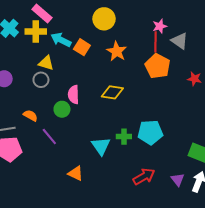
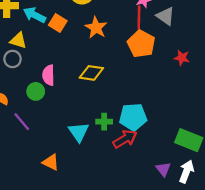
red arrow: (144, 176) -> (125, 139), moved

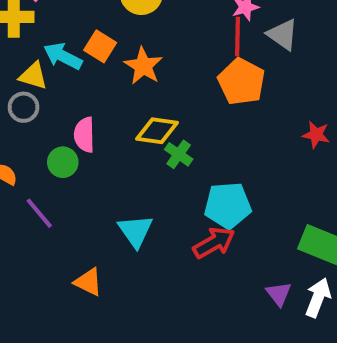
cyan arrow: (35, 15) -> (63, 56), moved
orange star: (96, 28) -> (143, 66), moved
red star: (182, 58) -> (316, 135), moved
green cross: (104, 122) -> (179, 154), moved, turned 35

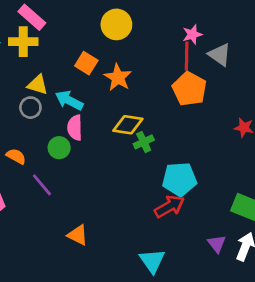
cyan arrow: (63, 56) -> (69, 100), moved
green cross: (179, 154) -> (144, 142), turned 30
cyan triangle: (135, 231) -> (152, 261), moved

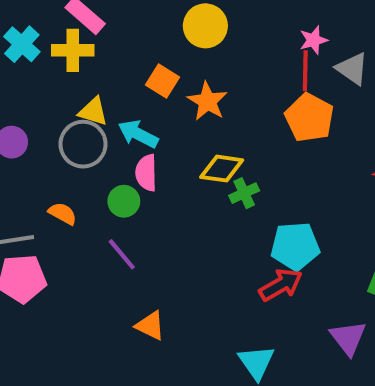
gray circle: (30, 108) -> (83, 144), size x1.5
purple line: (42, 185) -> (122, 254), moved
purple triangle: (217, 244) -> (348, 338), size x1.4

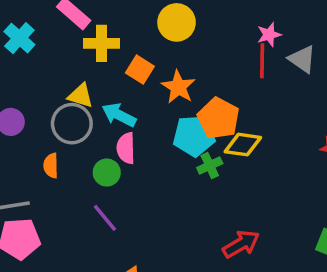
yellow cross: (73, 50) -> (101, 43), moved
orange pentagon: (309, 118) -> (218, 118), moved
yellow diamond: (222, 169) -> (243, 145), moved
orange semicircle: (63, 213) -> (51, 166), moved, turned -120
cyan pentagon: (295, 246) -> (194, 136), moved

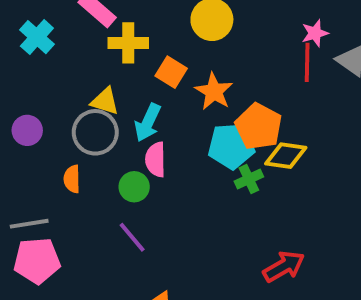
cyan arrow: (119, 115) -> (148, 123), turned -92

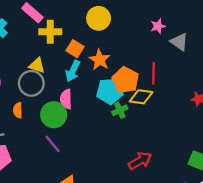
red line: (307, 62) -> (153, 73), moved
cyan arrow: (148, 123) -> (73, 71), moved
green circle: (134, 187) -> (54, 115), size x1.5

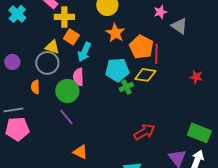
orange square: (75, 49) -> (71, 37), moved
orange star: (100, 60) -> (115, 33), moved
orange pentagon: (125, 80) -> (141, 47), moved

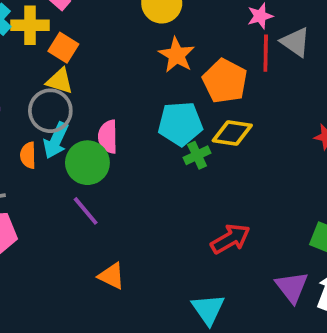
yellow cross: (64, 17) -> (30, 25), moved
orange square: (71, 37) -> (63, 48), moved
cyan arrow: (84, 52) -> (56, 140), moved
red line: (156, 54) -> (266, 53), moved

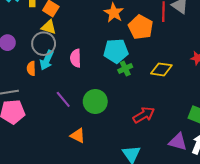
yellow diamond: (232, 133) -> (161, 69), moved
green circle: (87, 163) -> (95, 101), moved
purple triangle: (292, 287) -> (178, 142), turned -36

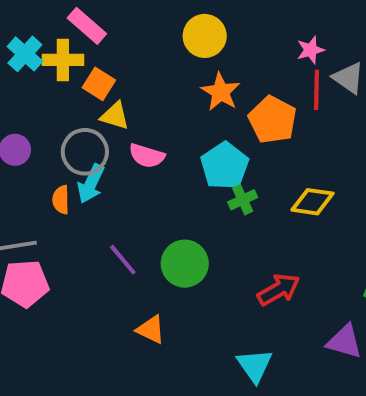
yellow triangle: (49, 27) -> (115, 116), moved
cyan pentagon: (116, 51) -> (225, 166), turned -30
pink semicircle: (76, 58) -> (147, 156), moved, turned -72

